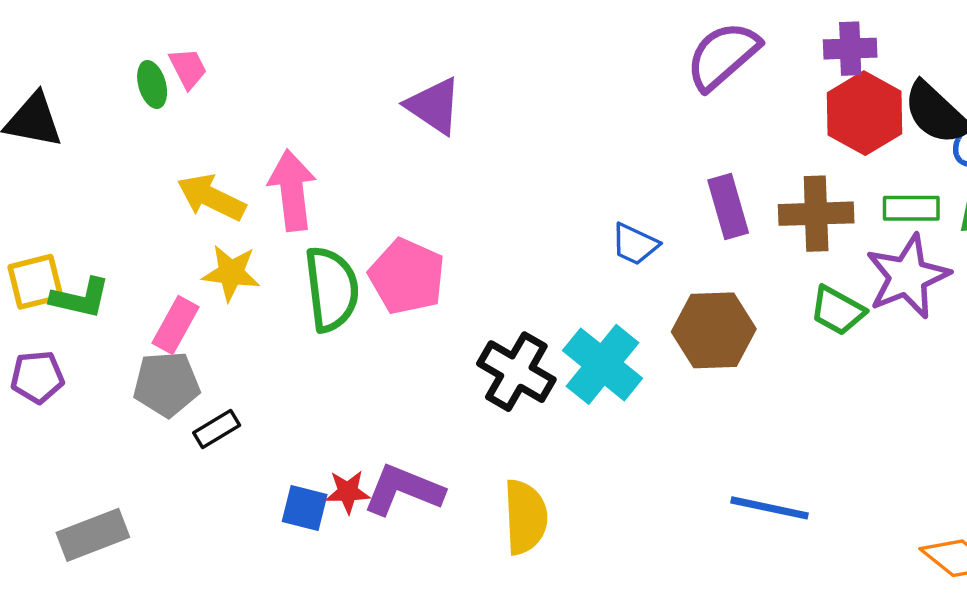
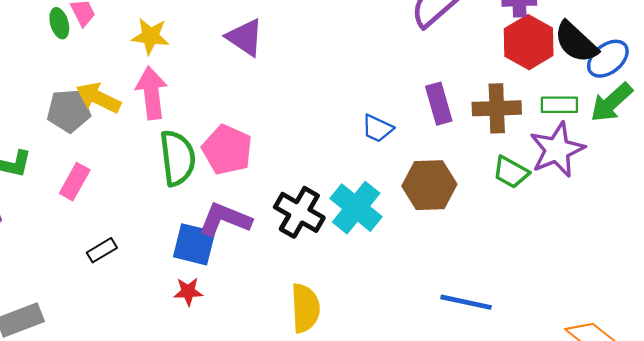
yellow star: (231, 273) -> (150, 36), moved
gray pentagon: (166, 384) -> (69, 111), moved
purple L-shape: (403, 490) -> (225, 219), moved
blue square: (305, 508) -> (194, 244), moved, size x1.4

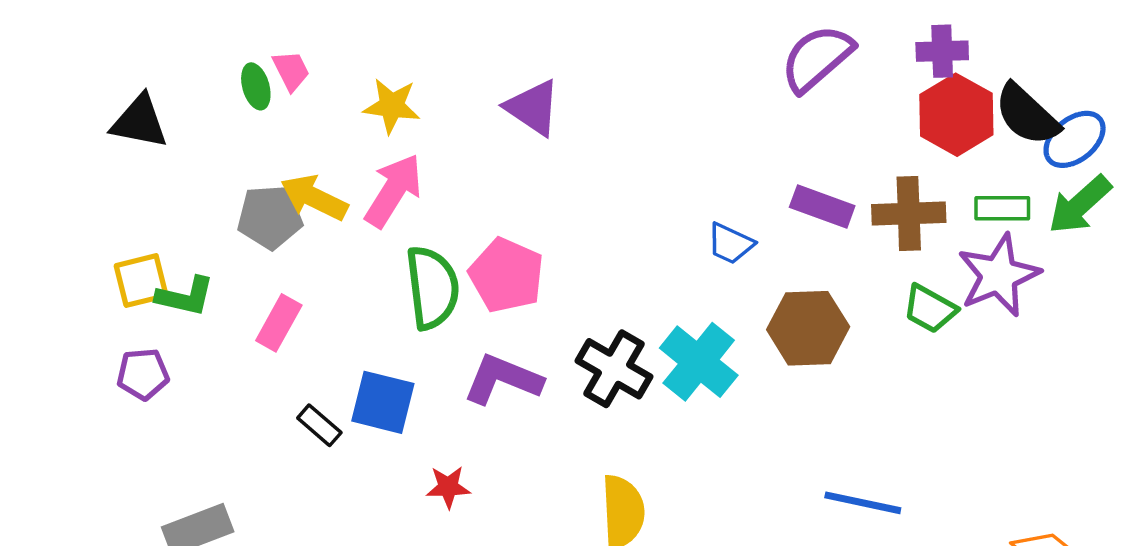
pink arrow: (152, 93) -> (393, 191), turned 39
purple rectangle: (439, 104) -> (822, 206), turned -54
blue square: (194, 244) -> (383, 402), moved
black rectangle: (102, 250) -> (319, 425), turned 72

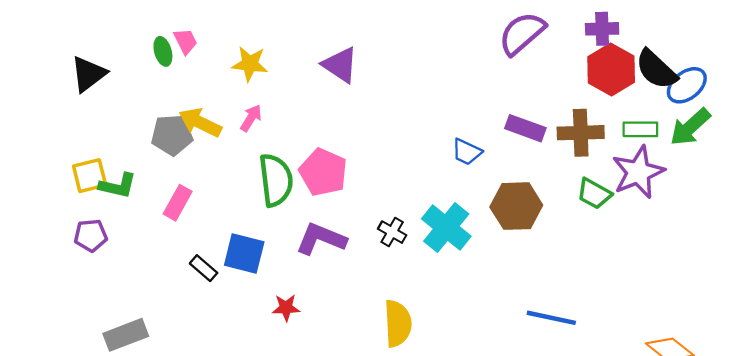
black triangle: (139, 122) -> (88, 74), turned -48
pink arrow: (393, 191) -> (251, 118), size x0.6
black cross: (614, 369) -> (392, 232), size x0.6

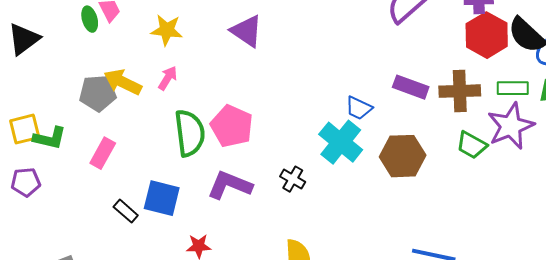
cyan cross: (446, 228) -> (341, 142), moved

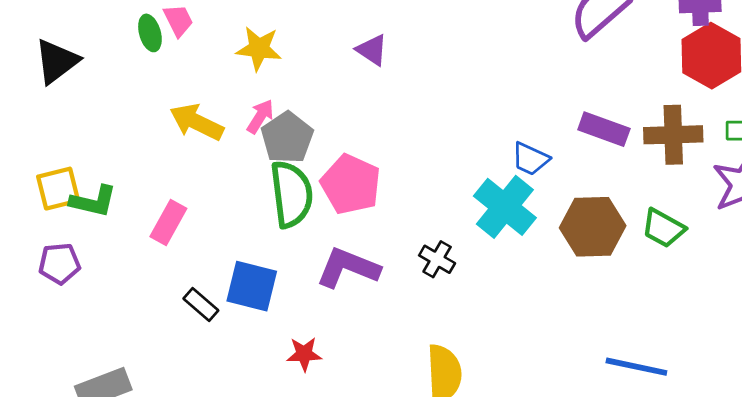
purple triangle: (247, 31) -> (372, 50), size x0.7
gray pentagon: (98, 93) -> (287, 138), moved, turned -30
green trapezoid: (472, 145) -> (663, 228), moved

